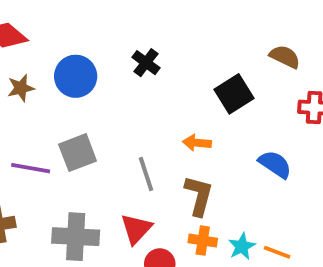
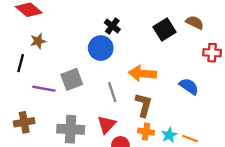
blue circle: (76, 76) -> (101, 48), moved
black square: (234, 94) -> (165, 29), moved
orange arrow: (197, 143) -> (142, 74), size x1.6

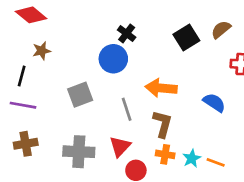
brown semicircle: (195, 23) -> (221, 30), turned -66
purple line: (44, 89) -> (23, 105), moved

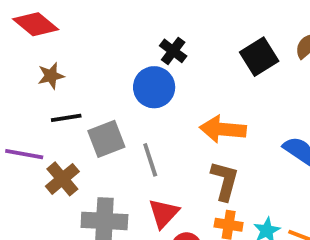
black line: (22, 76) -> (66, 118), moved, turned 66
gray line: (127, 109) -> (150, 160), moved
brown cross: (26, 144) -> (62, 179), moved, turned -30

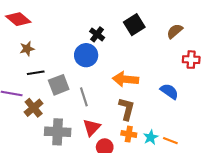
black square: (259, 57) -> (134, 25), moved

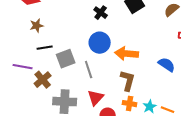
blue circle: (86, 55) -> (100, 43), moved

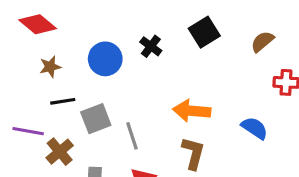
blue circle: (100, 43) -> (105, 59), moved

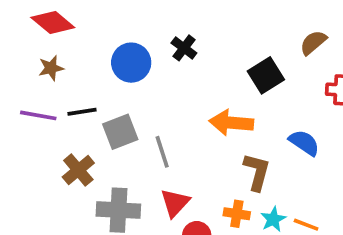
black square: (204, 32) -> (266, 75), moved
brown star: (50, 67) -> (51, 68), moved
purple line: (28, 131) -> (38, 115), moved
brown L-shape: (193, 153) -> (257, 172), moved

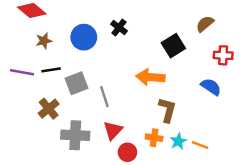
brown star: (51, 68) -> (44, 41), moved
blue semicircle: (304, 143) -> (211, 87), moved

